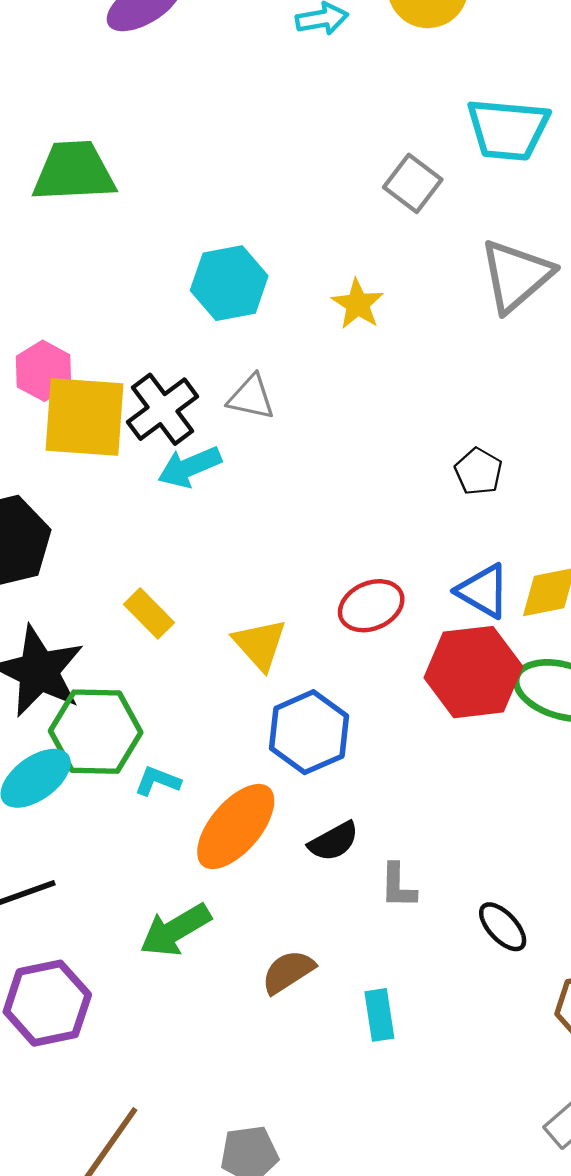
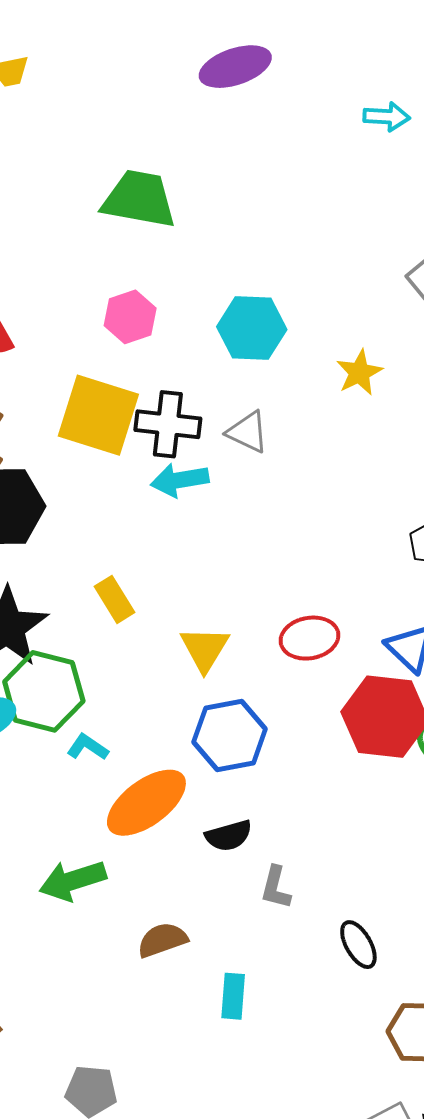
pink hexagon: (44, 371) -> (130, 317), moved
black cross: (163, 409) -> (168, 424), turned 30

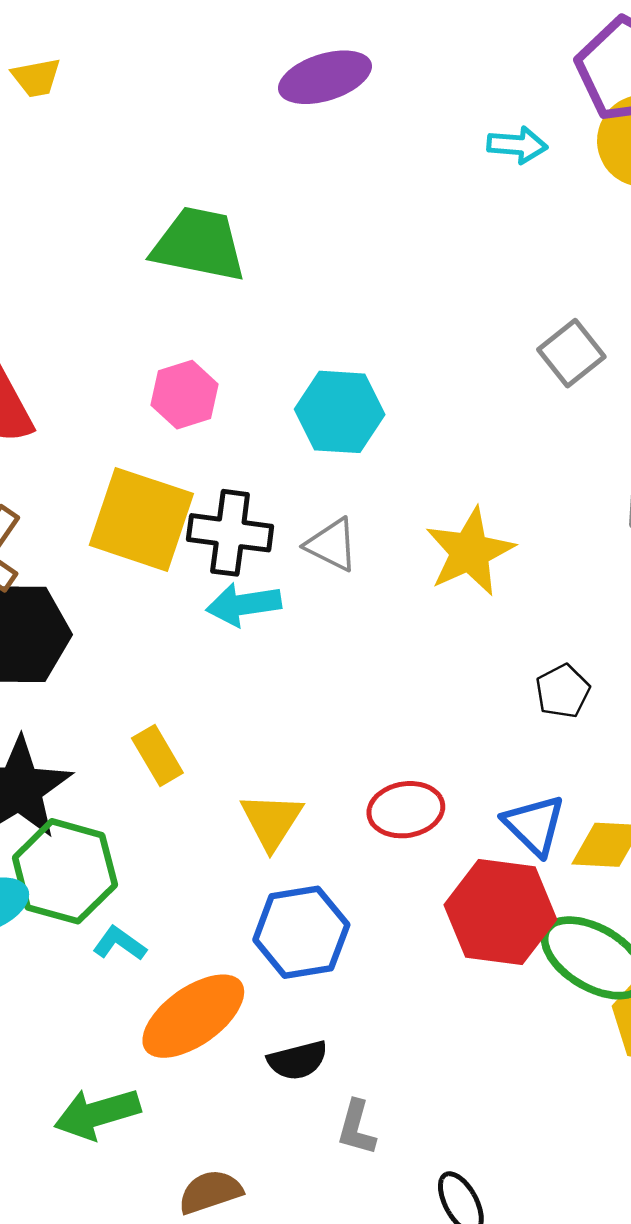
yellow star: (359, 373) -> (470, 552), moved, size x1.5

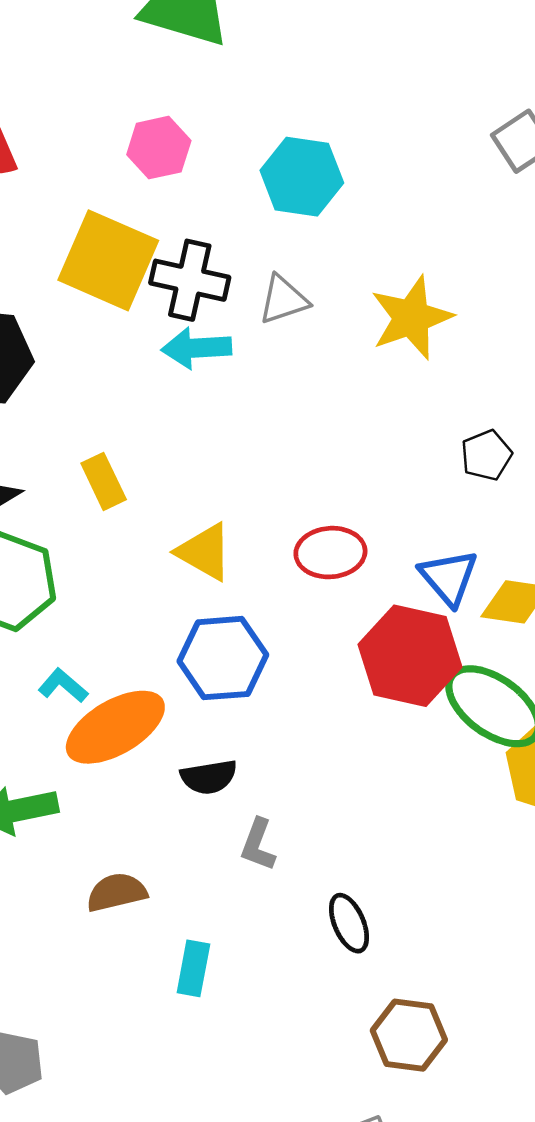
gray triangle: (332, 545) -> (283, 300), turned -50
yellow triangle: (272, 821) -> (204, 552), turned -38
cyan L-shape: (120, 944) -> (63, 686), moved

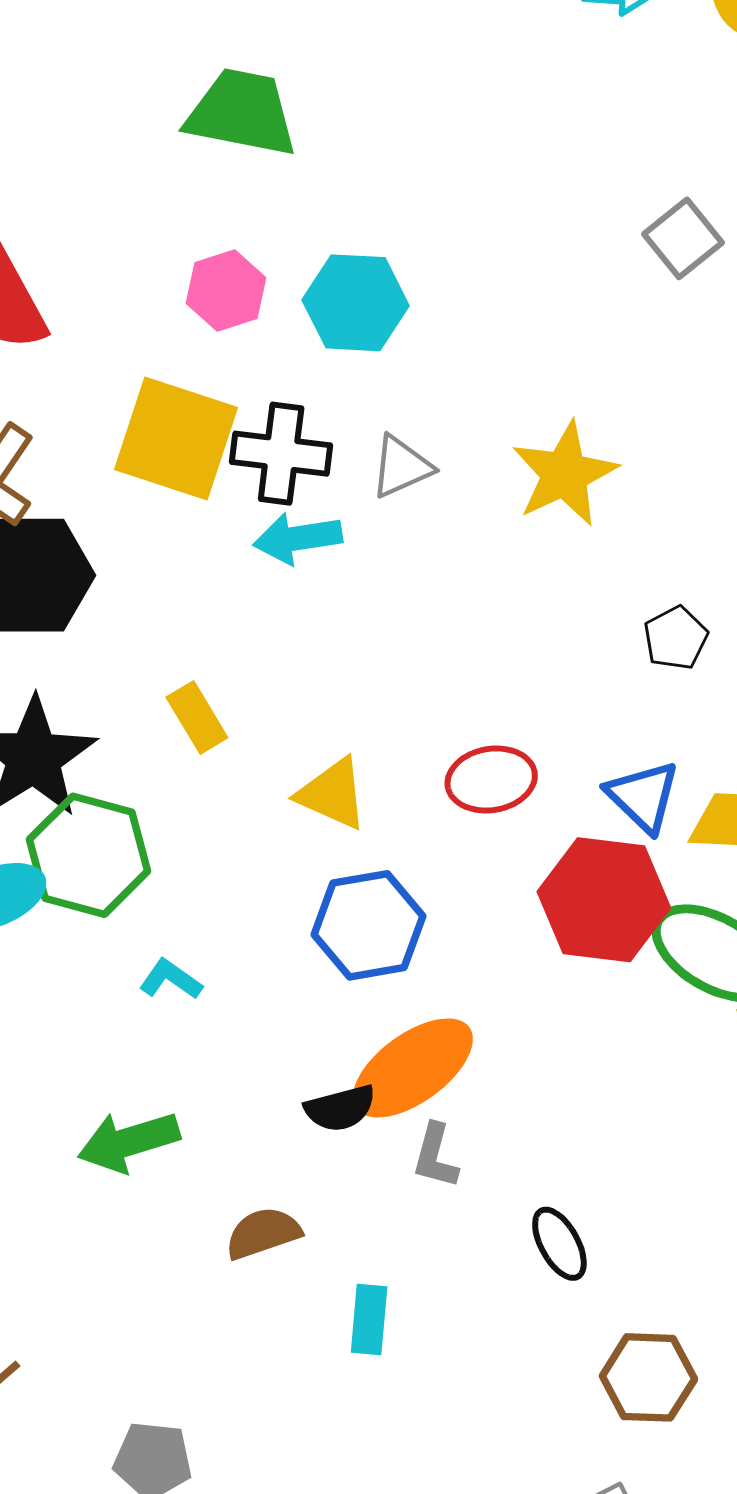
cyan hexagon: (302, 177) -> (356, 303), moved
orange ellipse: (115, 727) -> (413, 1068), moved
black semicircle: (209, 777) -> (340, 1108), moved

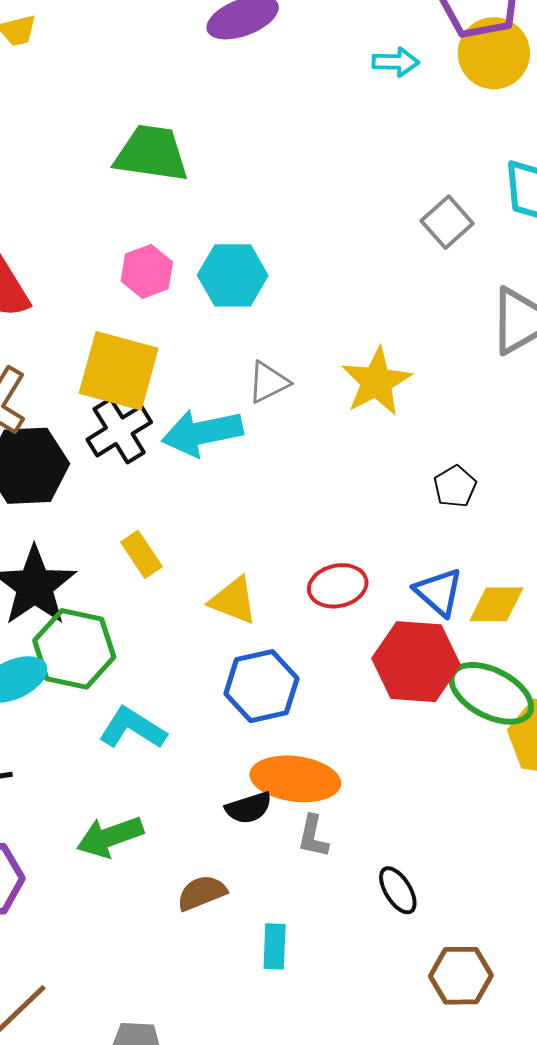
black cross: (281, 454) -> (119, 431), moved, turned -36
cyan arrow: (298, 538) -> (202, 433), size x1.4
cyan L-shape: (171, 979) -> (132, 728), size x1.6
orange ellipse: (413, 1068) -> (295, 779), turned 46

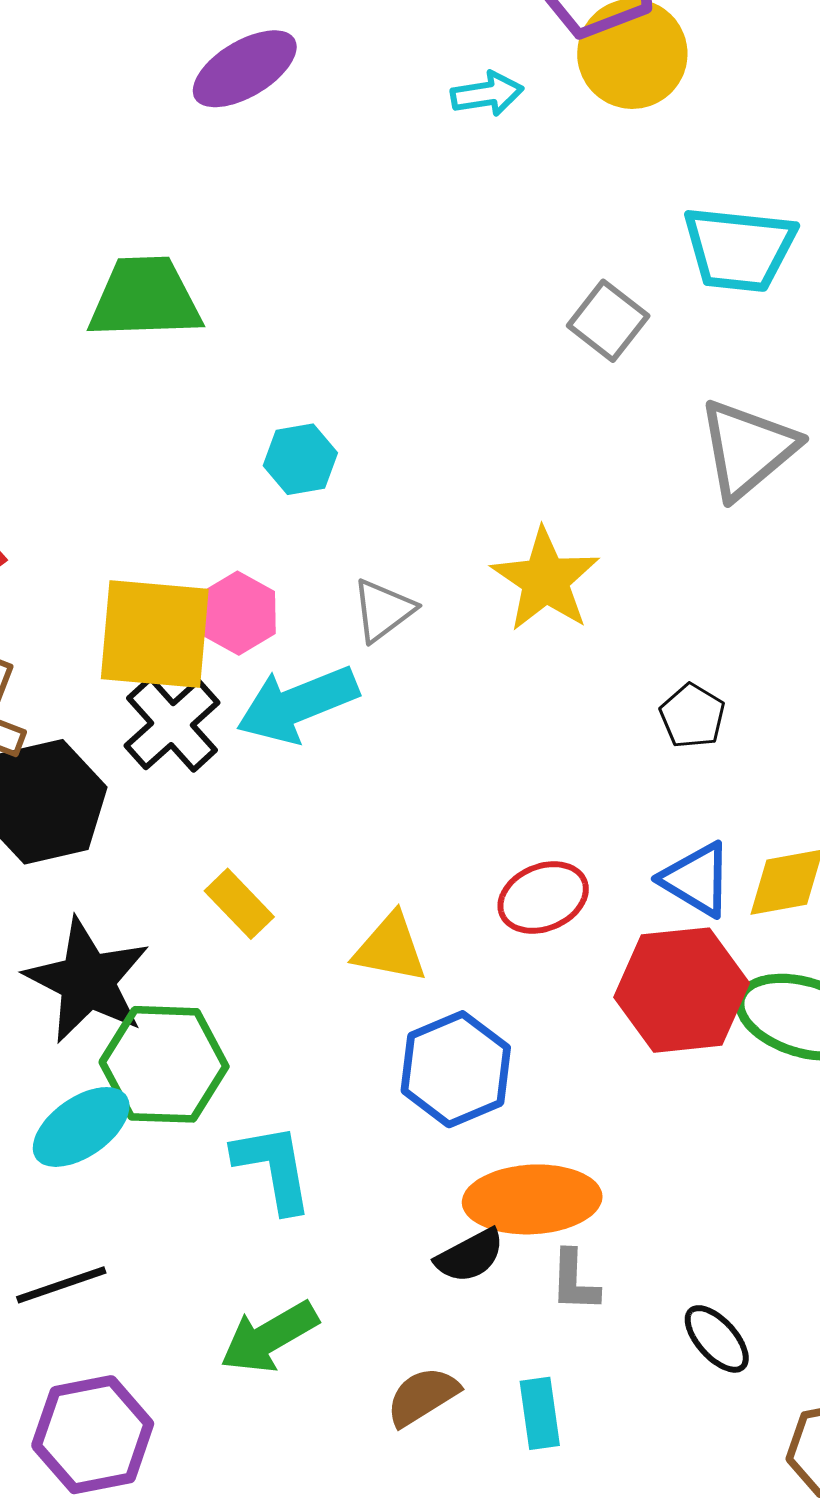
pink hexagon: (147, 271) -> (238, 613), moved
cyan hexagon: (233, 275) -> (300, 459), size x0.7
cyan L-shape: (132, 728) -> (273, 1168), turned 58
cyan rectangle: (275, 946) -> (540, 1413), moved

